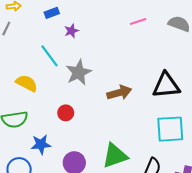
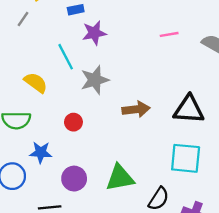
purple star: (71, 31) -> (94, 33), size x1.5

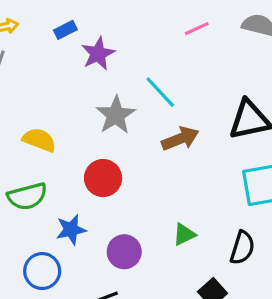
cyan line: (66, 57) -> (160, 92), moved
red circle: (73, 122) -> (103, 178), size x1.5
green triangle: (120, 178) -> (184, 234), size x0.6

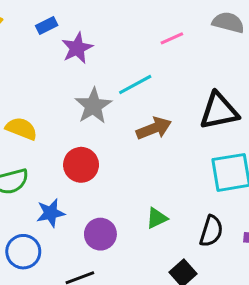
pink line: (197, 29) -> (172, 38), moved
cyan line: (160, 92) -> (135, 84), turned -76

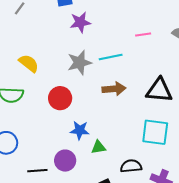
blue star: (51, 213) -> (80, 130), moved
black semicircle: (211, 231) -> (131, 166), turned -130
purple circle: (100, 234) -> (65, 161), moved

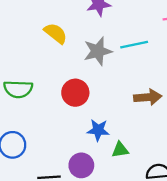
yellow semicircle: (29, 63) -> (56, 33), moved
brown arrow: (114, 89) -> (148, 97), moved

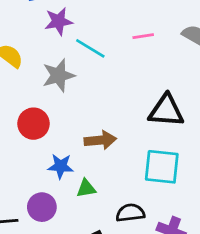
cyan line: (134, 45) -> (90, 48), moved, turned 44
brown arrow: (148, 97) -> (100, 140), moved

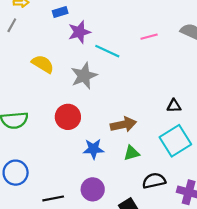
black triangle: (166, 111) -> (174, 106), moved, size x0.5
cyan square: (162, 167) -> (175, 141), turned -32
green triangle: (86, 188) -> (132, 153), moved
purple circle: (42, 207) -> (93, 189), moved

